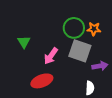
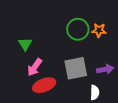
gray square: (80, 51) -> (76, 68), moved, turned -30
pink arrow: (51, 56) -> (35, 67), moved

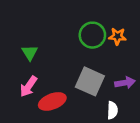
pink arrow: (35, 67) -> (28, 86), moved
gray square: (76, 68) -> (90, 81), turned 35

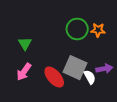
red ellipse: (52, 101) -> (54, 77), moved, turned 70
white semicircle: (112, 110) -> (90, 77), moved, turned -32

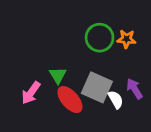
green triangle: (25, 44) -> (58, 75), moved
purple arrow: (104, 69) -> (135, 89), turned -112

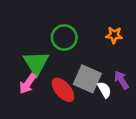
green circle: (100, 38) -> (64, 37), moved
green triangle: (58, 75) -> (36, 63), moved, size x1.6

